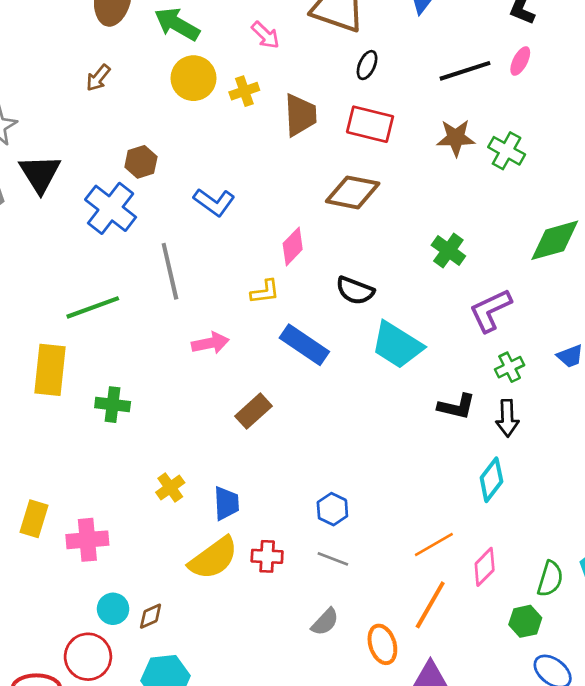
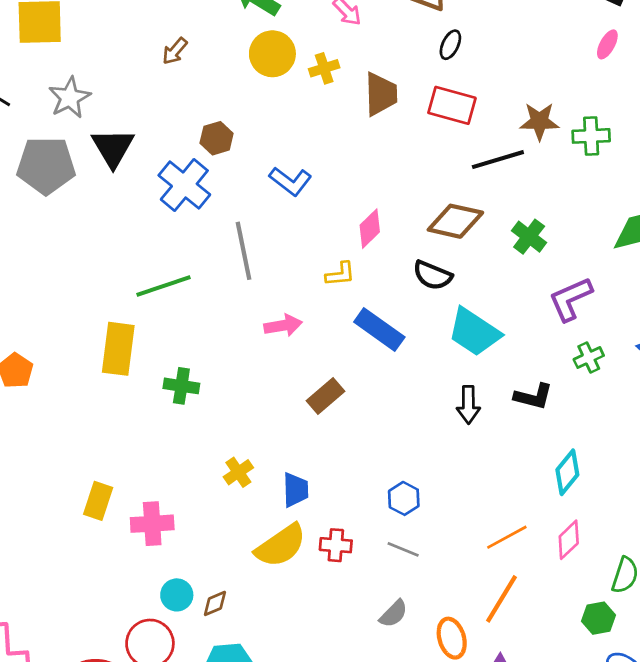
black line: (465, 71) -> (498, 160), moved
green cross: (507, 151) -> (591, 136), turned -33
brown diamond: (353, 192) -> (455, 221), moved
black arrow: (507, 418) -> (468, 405), moved
pink diamond: (485, 567) -> (569, 540), moved

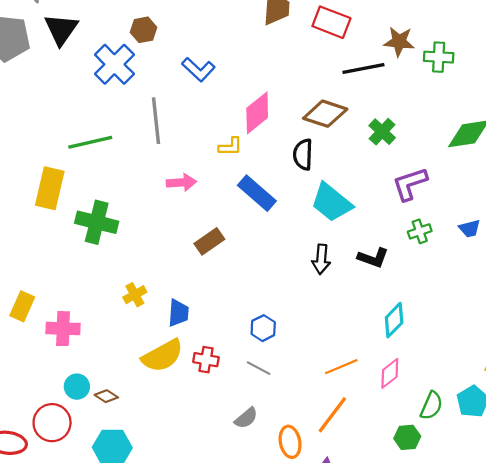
pink diamond: (370, 229) -> (257, 113), size x1.4
black semicircle: (432, 275) -> (303, 155), turned 64
green cross: (181, 386) -> (97, 222), size x1.5
brown diamond: (215, 603) -> (106, 396), turned 50

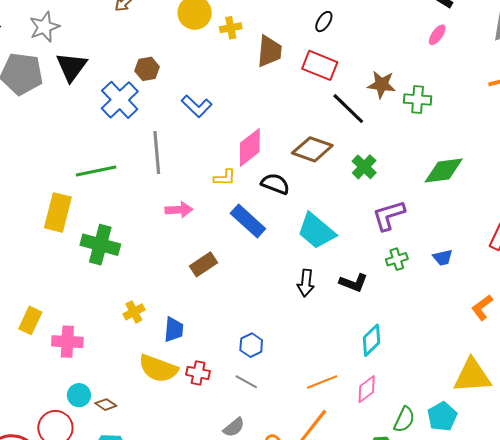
black line: (363, 68) -> (348, 109), turned 54
black semicircle: (303, 155) -> (275, 184), moved, turned 108
yellow semicircle: (163, 356) -> (158, 369), turned 48

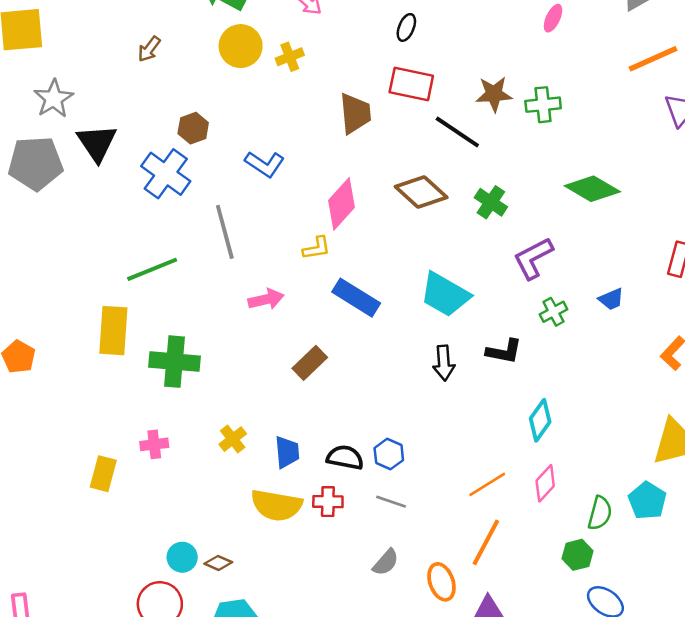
brown trapezoid: (269, 51) -> (355, 113), moved
brown diamond: (312, 149) -> (421, 192), turned 33
green diamond: (444, 171) -> (592, 189), turned 48
black semicircle: (275, 184) -> (345, 457), moved
pink cross: (67, 342) -> (154, 444), moved, size x0.7

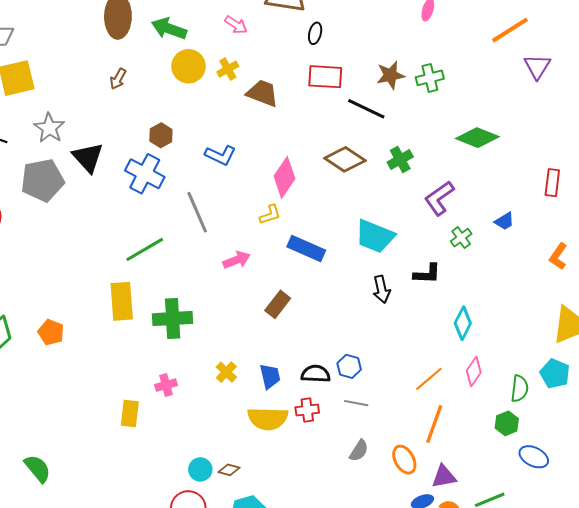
brown trapezoid: (355, 113) -> (262, 93), moved, turned -56
green cross: (491, 202) -> (400, 160), turned 35

